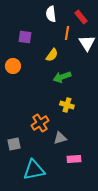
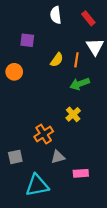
orange line: (67, 33) -> (76, 60), moved
green arrow: (62, 77) -> (80, 84), moved
yellow cross: (67, 105) -> (73, 114), turned 32
gray triangle: (60, 138) -> (58, 157), moved

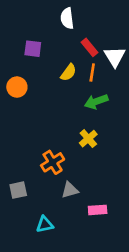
red rectangle: (88, 18) -> (90, 47), moved
cyan triangle: (37, 185) -> (45, 224), size x0.6

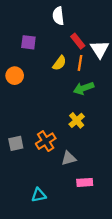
gray square: (18, 190) -> (16, 143), moved
gray triangle: (70, 190) -> (69, 158), moved

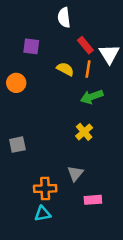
yellow semicircle: (59, 63) -> (65, 69), turned -98
orange cross: (46, 141) -> (45, 189), moved, turned 30
gray square: (16, 143) -> (17, 145), moved
gray triangle: (69, 158) -> (75, 173), turned -35

